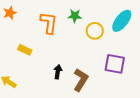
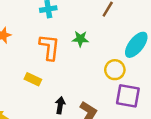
yellow circle: (95, 31) -> (115, 70), moved
yellow rectangle: (25, 50) -> (33, 79), moved

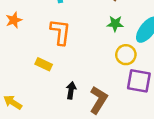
green star: (80, 39) -> (115, 24), moved

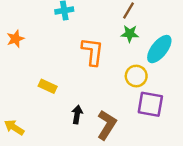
green star: (115, 24) -> (130, 34), moved
orange L-shape: (60, 32) -> (93, 52), moved

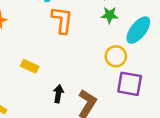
orange L-shape: (93, 52) -> (62, 20), moved

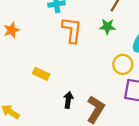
green star: (110, 15) -> (107, 27), moved

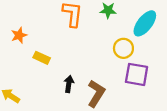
orange star: (11, 30) -> (19, 35), moved

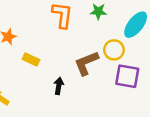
brown L-shape: (96, 93) -> (86, 63), moved, turned -144

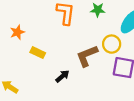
black arrow: (59, 86) -> (62, 76), turned 40

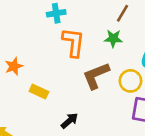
brown L-shape: (87, 56) -> (96, 76), moved

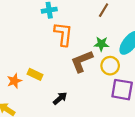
green star: (113, 38) -> (101, 44), moved
orange star: (14, 66) -> (14, 81), moved

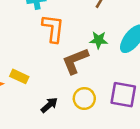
yellow circle: (110, 66) -> (84, 99), moved

